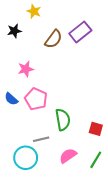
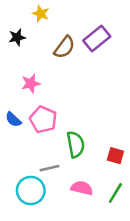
pink semicircle: (68, 156) -> (82, 188), turned 48

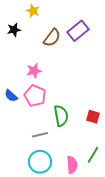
pink star: (31, 83) -> (34, 71), moved
red square: (115, 156) -> (93, 117), moved
pink semicircle: (82, 188) -> (72, 165), moved, turned 72
cyan circle: (31, 190) -> (40, 162), moved

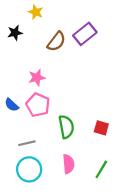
gray line: (40, 135) -> (27, 143), moved
cyan circle: (40, 162) -> (29, 169), moved
pink semicircle: (72, 165) -> (68, 164), moved

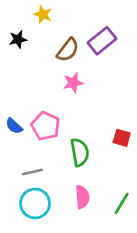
pink star: (37, 78) -> (73, 83), moved
red square: (101, 128) -> (122, 138), moved

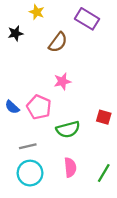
purple rectangle: (102, 41) -> (87, 19), moved, turned 70
pink star: (73, 83) -> (62, 81), moved
green semicircle: (80, 152) -> (68, 129), turned 85

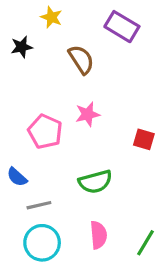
brown semicircle: (58, 42) -> (81, 59), turned -70
blue semicircle: (12, 107) -> (17, 177), moved
pink pentagon: (39, 107) -> (45, 132), moved
red square: (104, 117) -> (144, 139), moved

